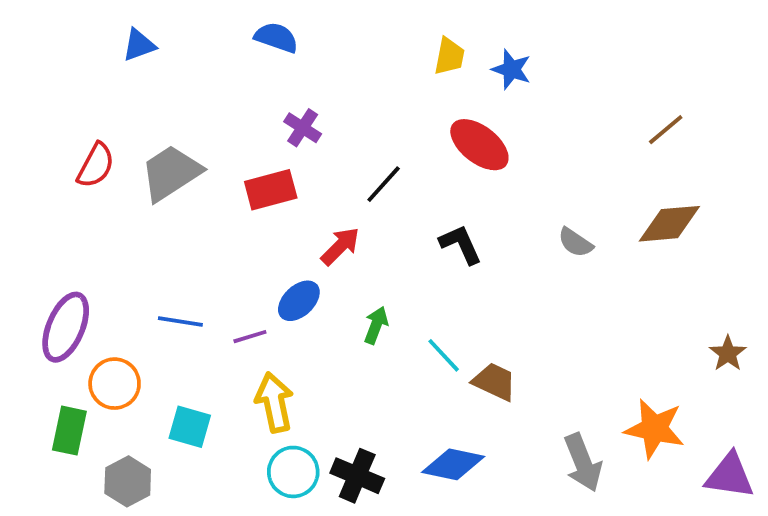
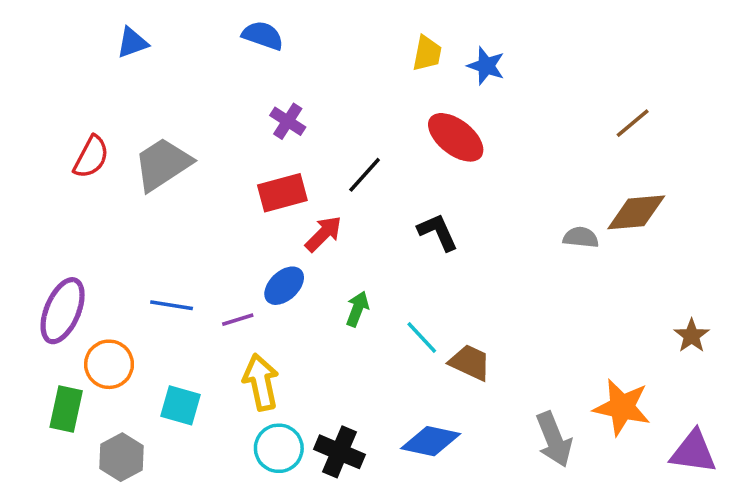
red rectangle: (271, 190) -> (282, 193), moved
gray semicircle: (575, 242) -> (581, 237), moved, turned 152

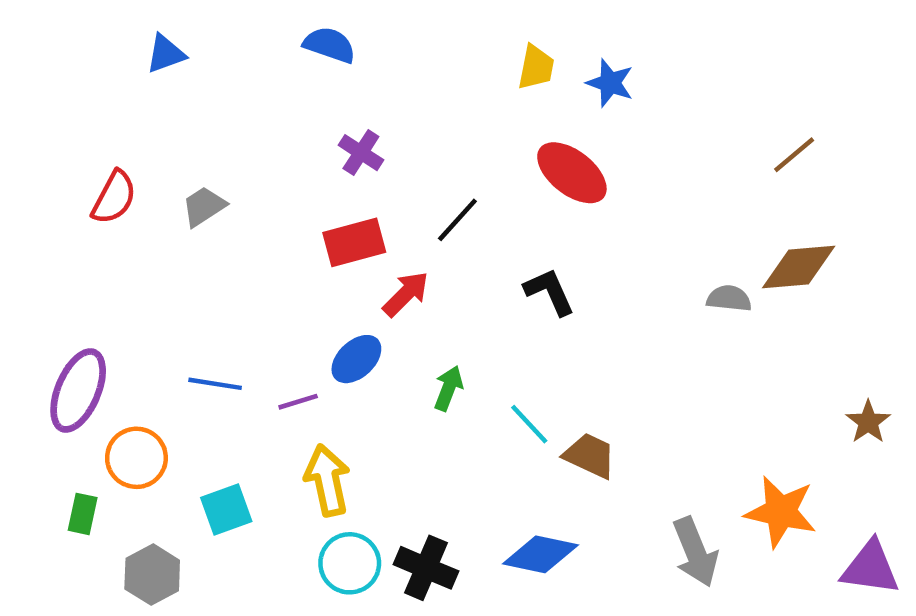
gray trapezoid: (163, 164) -> (204, 206), size x0.6
cyan square: (180, 405) -> (226, 509), turned -36
green rectangle: (66, 409) -> (83, 514), size x0.7

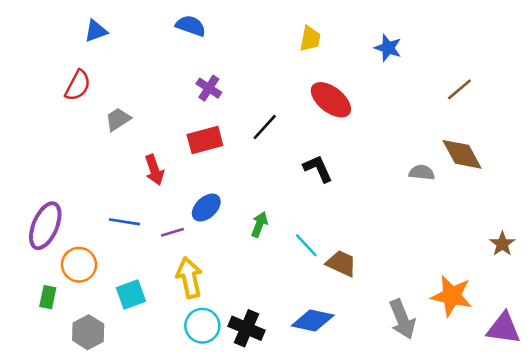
blue star: (610, 83) -> (388, 48), moved
red semicircle: (114, 197) -> (78, 85), moved
brown diamond: (799, 267) -> (462, 154), turned 66
red arrow: (406, 294) -> (154, 170), moved, turned 116

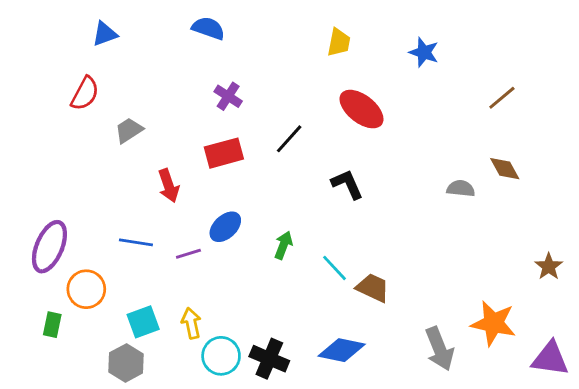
brown diamond: (462, 154) -> (505, 169), size x0.7
yellow arrow: (189, 278) -> (191, 323), moved, size x0.7
gray hexagon: (88, 332) -> (126, 363), moved

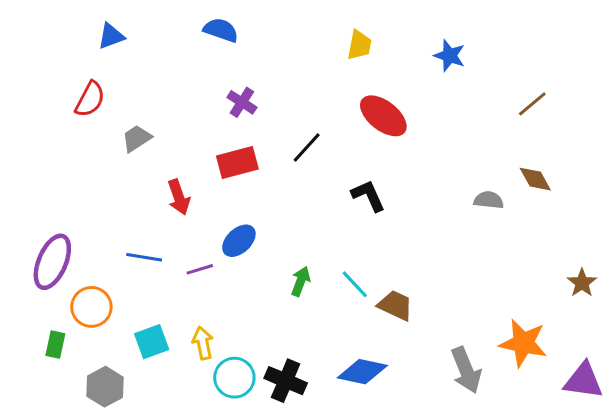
green arrow: (283, 245) -> (301, 281), moved
gray hexagon: (126, 363) -> (105, 387), moved

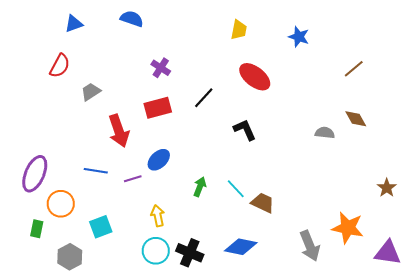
blue semicircle: (221, 30) -> (132, 19), moved
red arrow: (179, 197) -> (119, 131), size x1.4
yellow arrow: (203, 343) -> (158, 216), moved

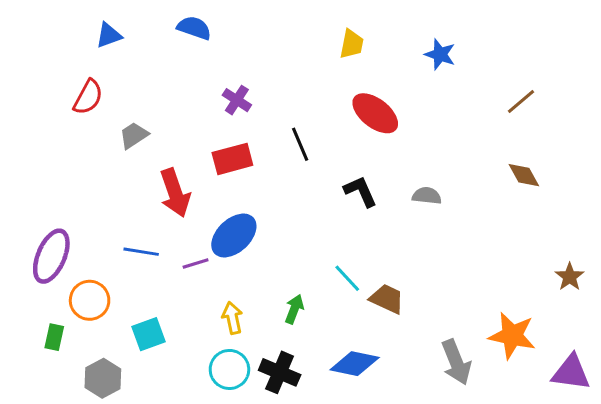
black line: (204, 98) -> (300, 144), turned -65
gray semicircle: (325, 133) -> (427, 196), moved
blue ellipse: (159, 160) -> (234, 235), size x1.4
green arrow: (200, 187) -> (294, 309), moved

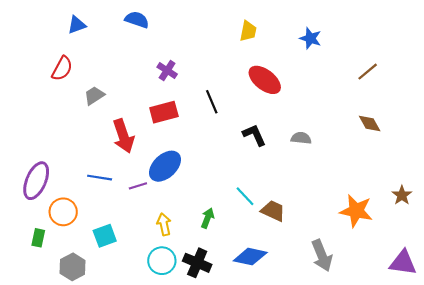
orange star: (512, 336) -> (356, 211), moved

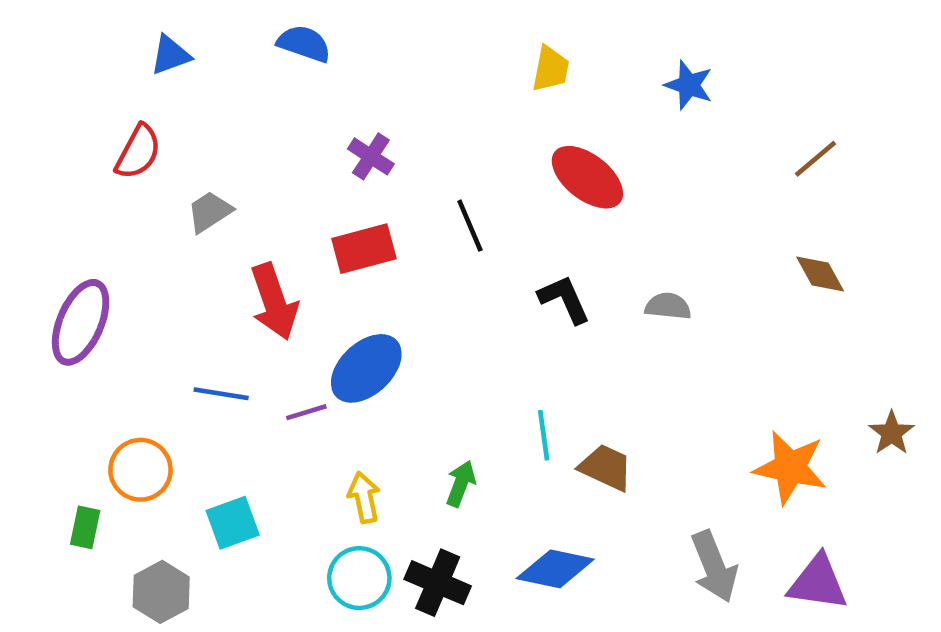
purple ellipse: (36, 181) -> (81, 322), moved
cyan line: (245, 196) -> (544, 435), turned 35
purple triangle: (403, 263) -> (818, 583), moved

